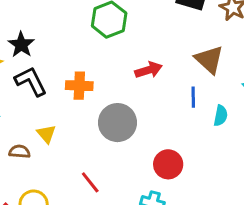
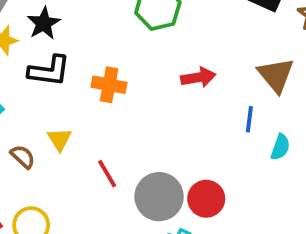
black L-shape: (31, 81) -> (49, 71), turned 116
gray circle: (117, 123) -> (159, 197), moved
brown semicircle: (19, 152) -> (23, 157), turned 30
red line: (90, 182) -> (107, 174), moved

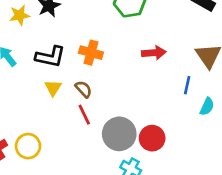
black L-shape: (49, 71) -> (50, 57), moved
brown semicircle: (23, 157) -> (84, 89), moved

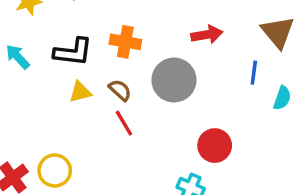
yellow triangle: (53, 88) -> (80, 92), turned 48
gray circle: (119, 134) -> (174, 80), moved

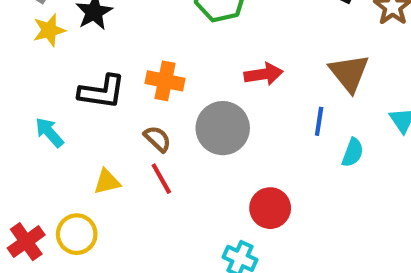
cyan arrow: (18, 57) -> (49, 132), moved
yellow triangle: (80, 92) -> (107, 182), moved

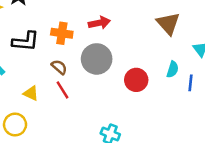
red arrow: (263, 74) -> (99, 23), moved
blue line: (319, 121) -> (191, 83), moved
yellow triangle: (107, 182) -> (31, 93), turned 42
red circle: (270, 208) -> (136, 80), moved

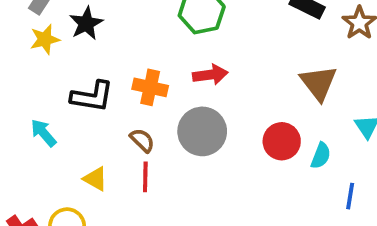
red circle: (136, 80) -> (282, 141), moved
blue line: (191, 83) -> (350, 196), moved
red line: (62, 90) -> (145, 177), turned 30

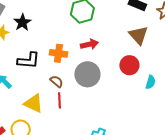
brown triangle: (319, 83) -> (138, 35), moved
red circle: (282, 141) -> (129, 65), moved
yellow triangle: (95, 179) -> (34, 103), size x1.5

